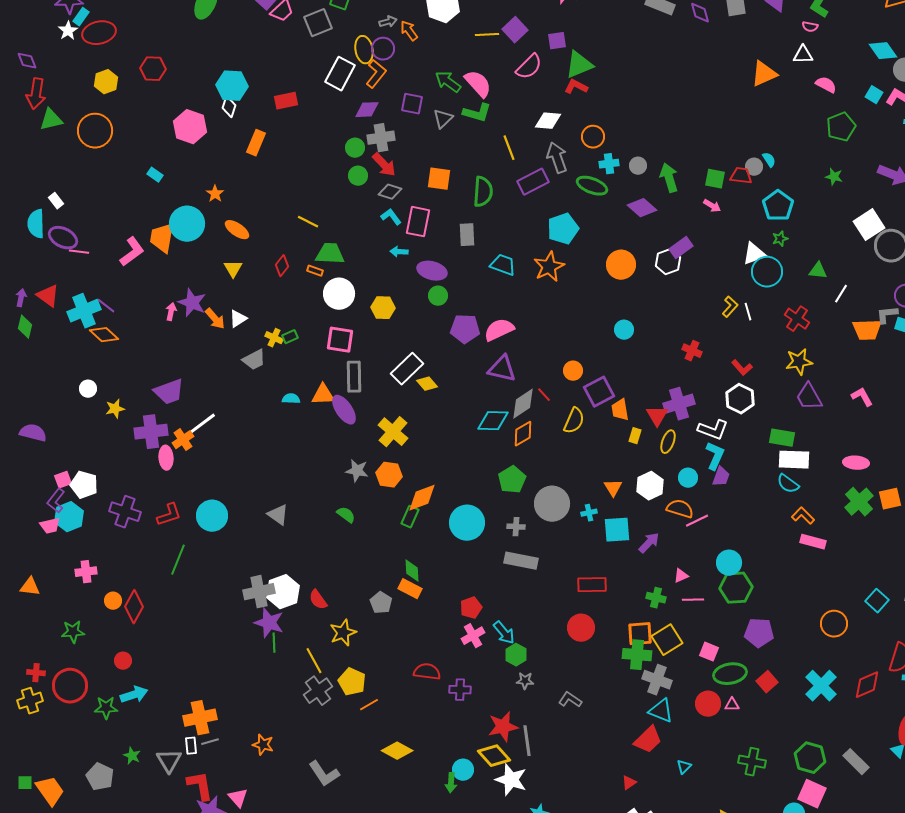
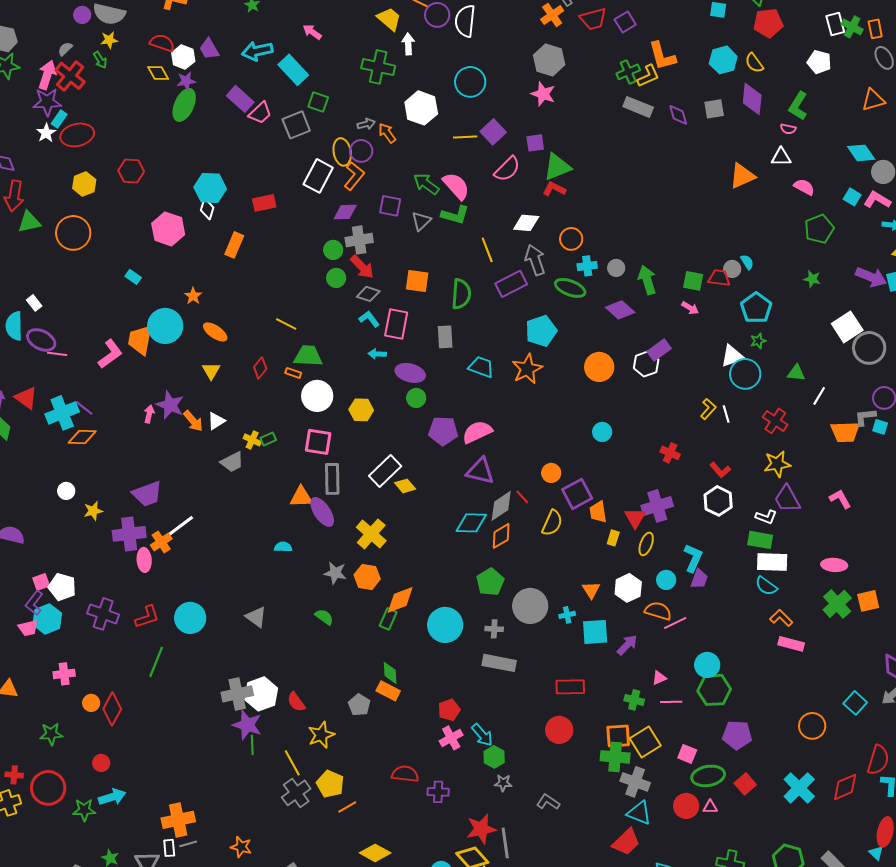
orange diamond: (104, 335) -> (82, 437), turned -40
cyan semicircle: (291, 399) -> (283, 547), moved
white L-shape: (713, 430) -> (766, 517), moved, size x0.7

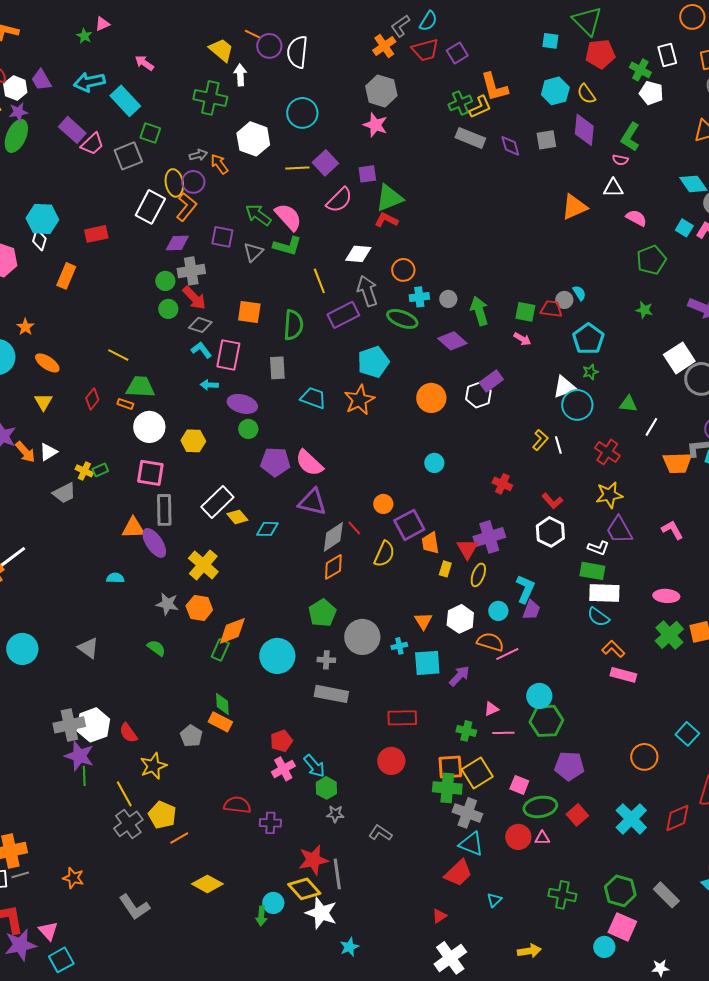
green cross: (852, 27) -> (640, 70), moved
pink semicircle: (477, 432) -> (309, 463), turned -112
cyan diamond: (471, 523) -> (267, 529), moved, size x0.7

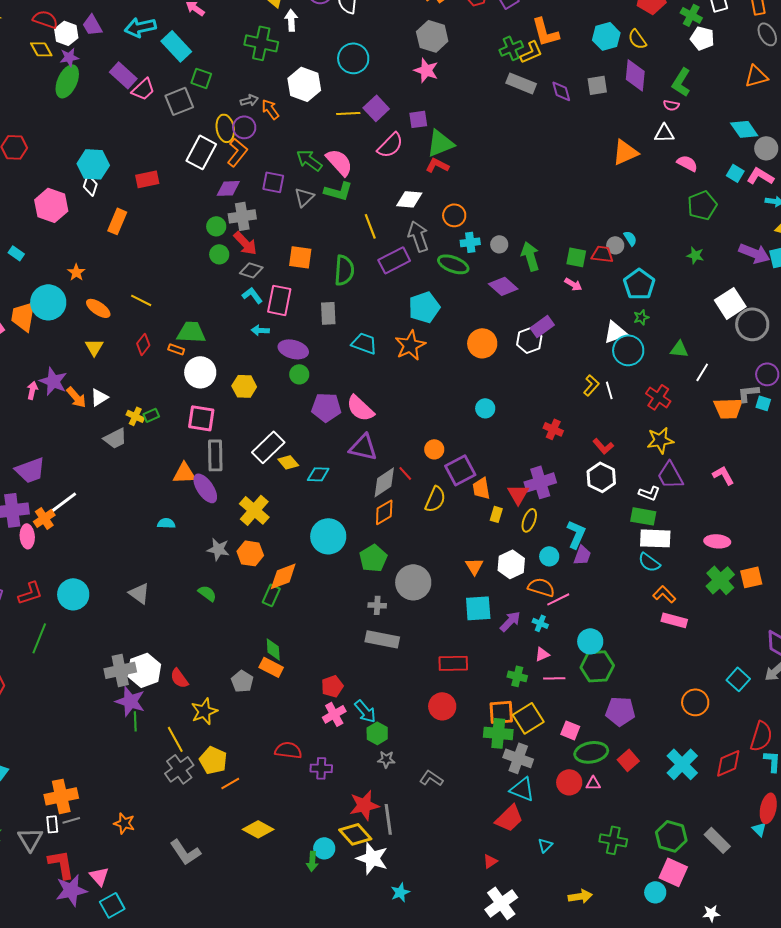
yellow line: (118, 355) -> (141, 300), moved
cyan cross: (399, 646) -> (540, 623), moved, turned 35
cyan circle: (277, 656) -> (328, 536), moved

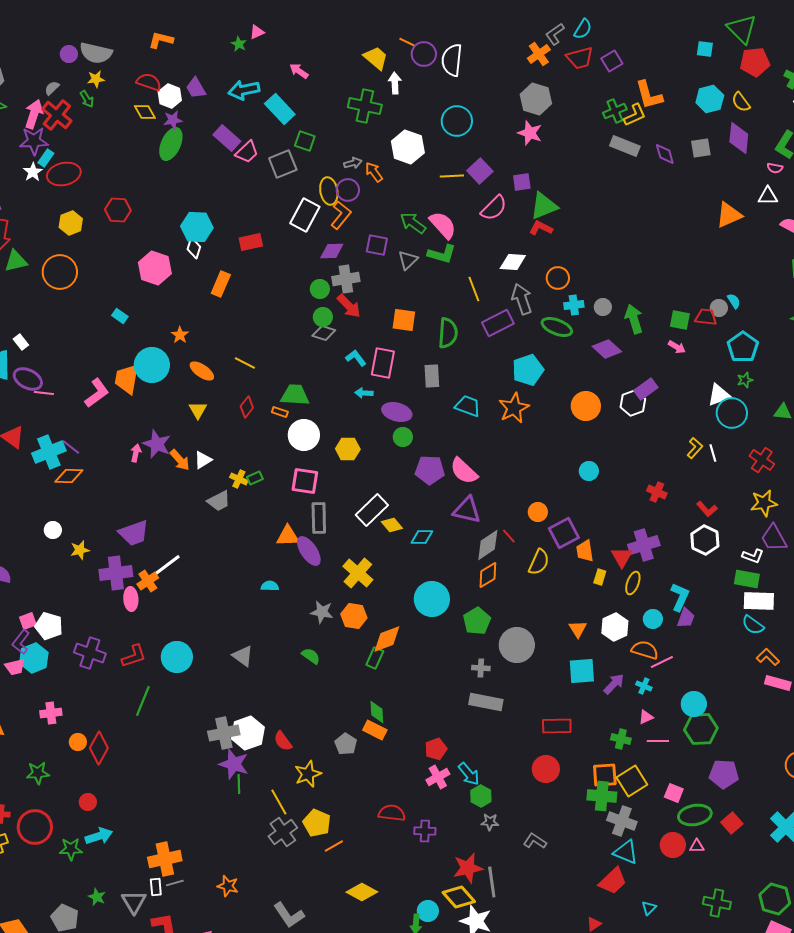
gray diamond: (251, 270) -> (324, 333), moved

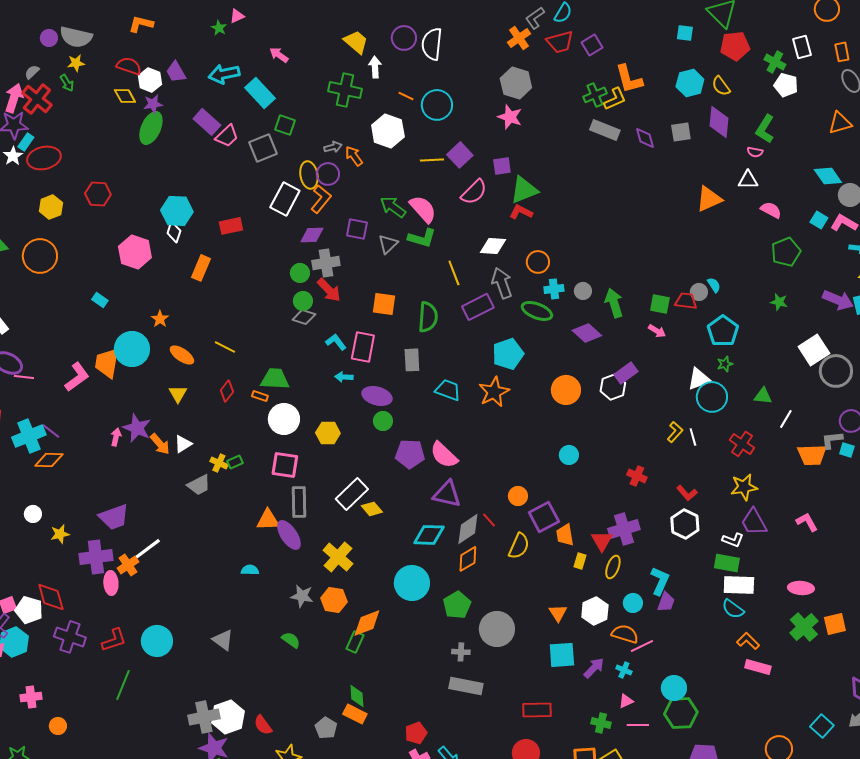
orange line: (407, 42) -> (406, 96), moved
cyan diamond: (422, 537) -> (429, 535), moved, size x1.4
red diamond: (99, 748) -> (51, 597), moved, turned -44

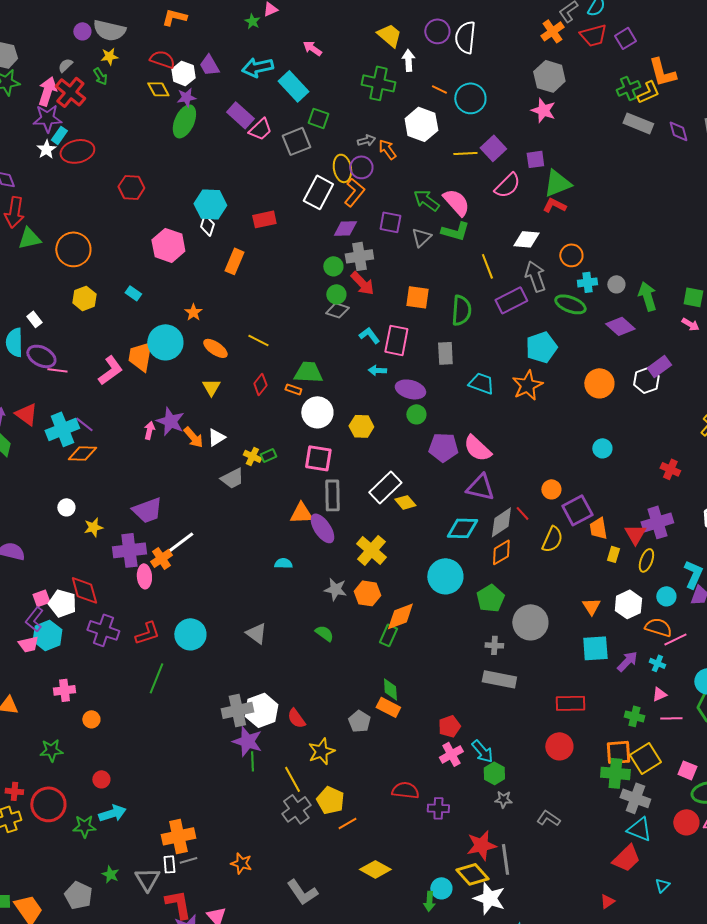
yellow hexagon: (51, 207) -> (84, 298), moved

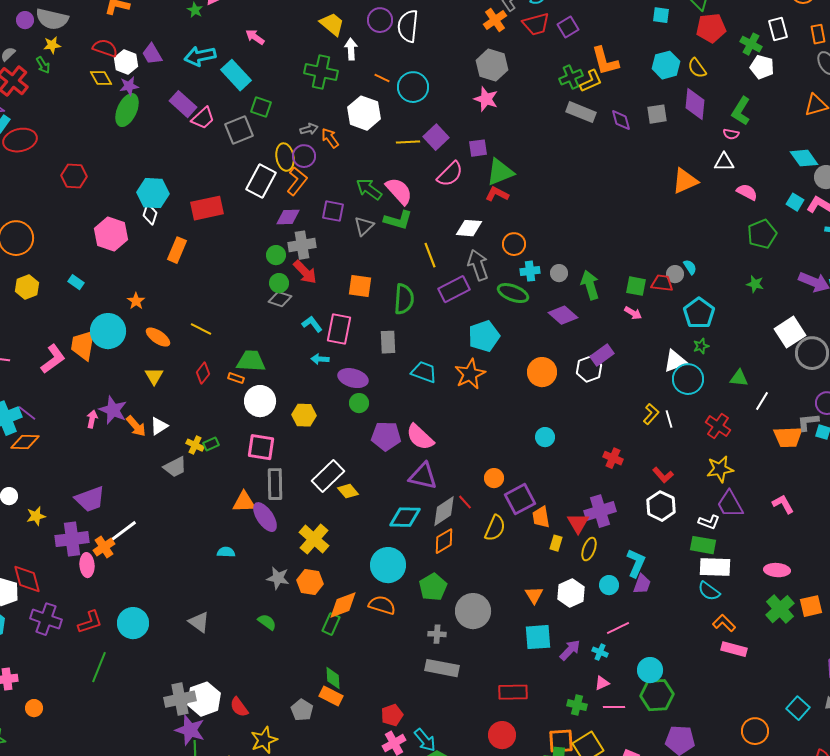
red rectangle: (264, 219) -> (207, 208), size x1.4
orange semicircle: (658, 627) -> (382, 605), moved

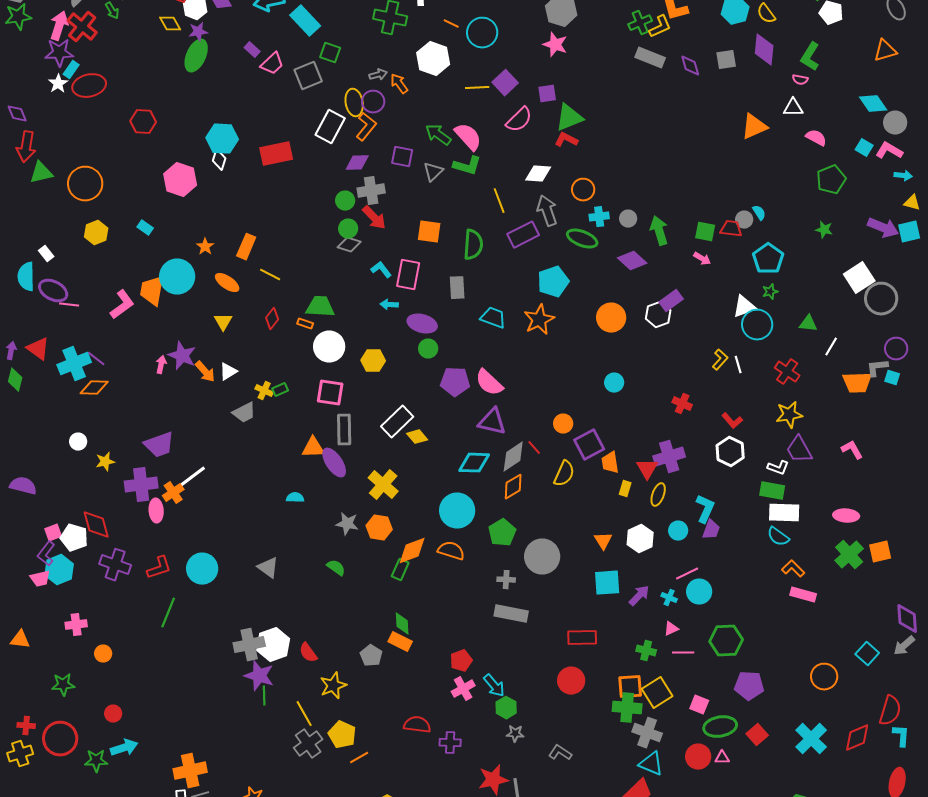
purple rectangle: (183, 104) -> (252, 50), size x0.6
orange rectangle: (177, 250) -> (246, 247), moved
cyan circle: (650, 670) -> (699, 592), moved

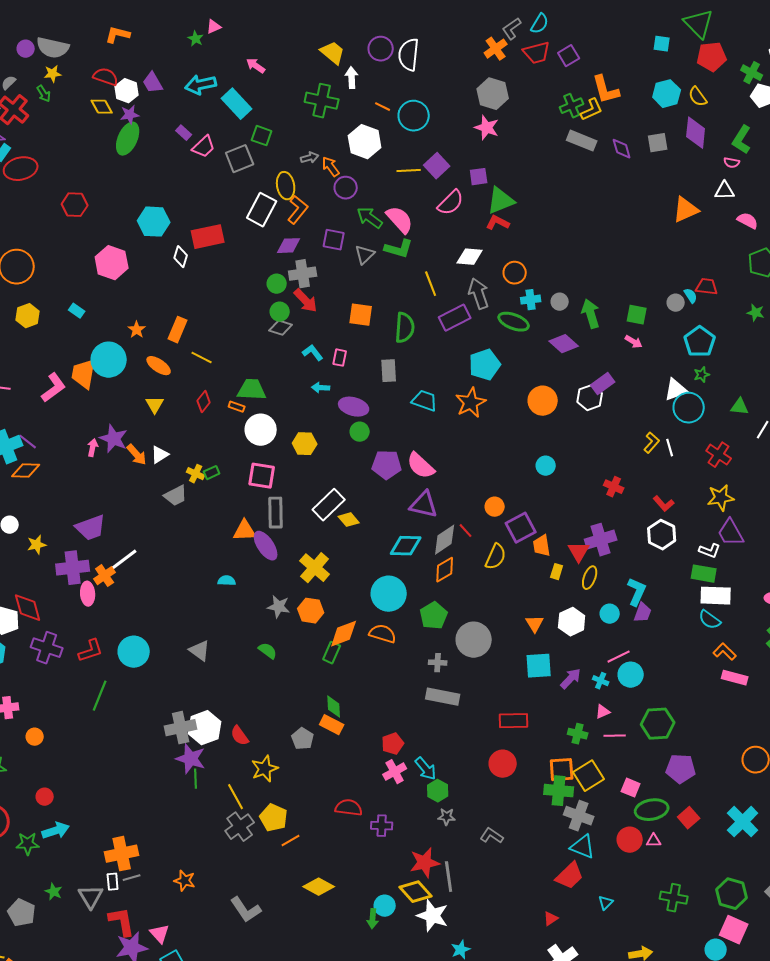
purple circle: (373, 102) -> (346, 188), moved
white diamond: (219, 160) -> (181, 257), moved
red trapezoid: (731, 229) -> (707, 287), moved
pink rectangle: (408, 275) -> (340, 358), size x0.6

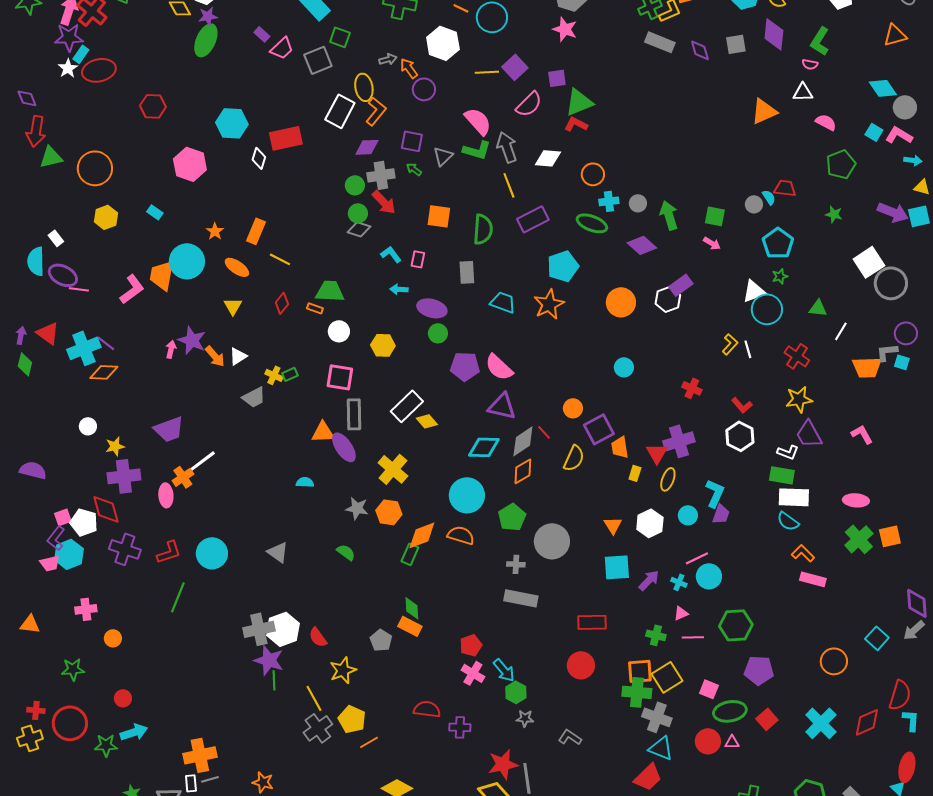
green arrow: (370, 218) -> (414, 169), moved, size x0.6
gray arrow: (479, 294) -> (507, 147), moved
white circle: (261, 430) -> (339, 331), size x0.7
purple cross: (73, 568) -> (124, 476), moved
pink cross: (395, 772) -> (473, 673), turned -30

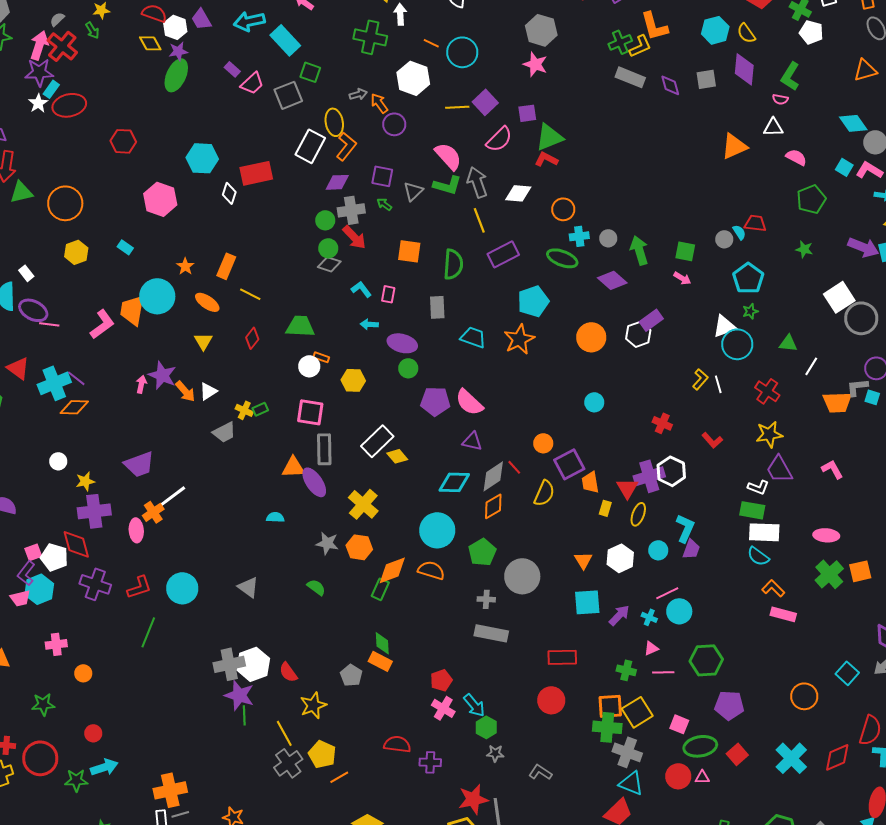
orange rectangle: (315, 308) -> (321, 357), moved
purple triangle: (502, 406) -> (472, 441), size x0.7
white hexagon: (740, 436) -> (671, 471), moved

